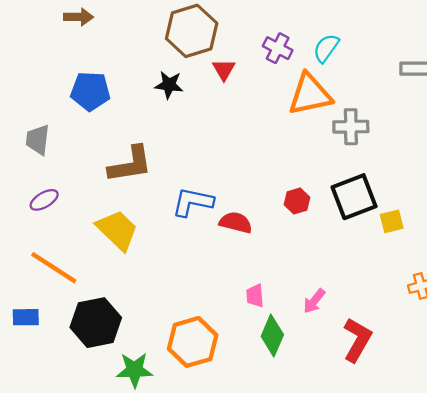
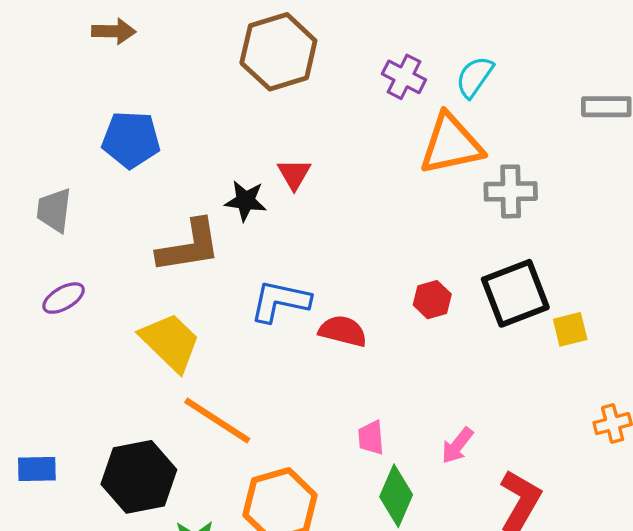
red triangle: (224, 70) -> (294, 174), moved
black star: (169, 85) -> (246, 201), moved
orange line: (54, 268) -> (217, 420), moved

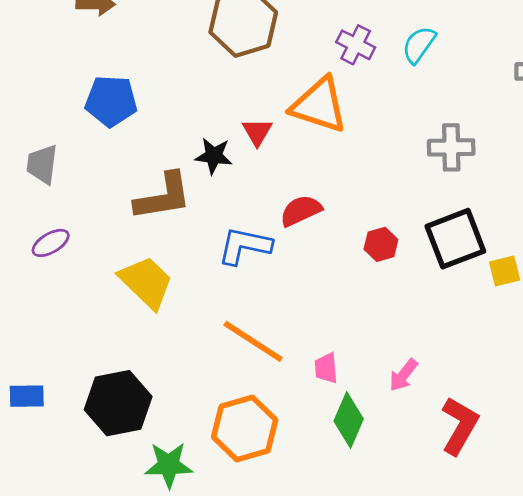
orange triangle: (451, 144) -> (319, 105), moved, turned 30
red semicircle: (343, 331) -> (301, 211), moved, turned -39
orange line: (217, 420) -> (253, 341), moved

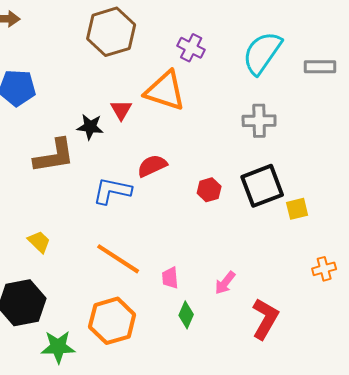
cyan semicircle: (419, 45) -> (262, 53), moved, size x1.6
yellow trapezoid: (146, 282) -> (39, 242), moved, size x0.6
green diamond: (349, 420) -> (186, 315), size x0.7

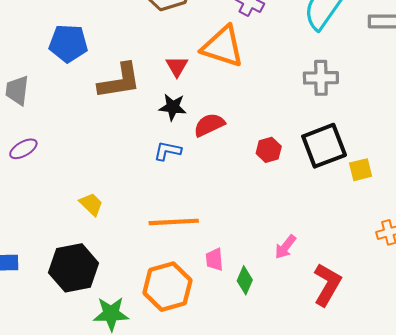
black star: (90, 127) -> (173, 107), moved
brown L-shape: (54, 156) -> (119, 81), moved
blue L-shape: (112, 191) -> (167, 151), size x0.7
orange line: (118, 259) -> (174, 222), turned -36
pink trapezoid: (170, 278) -> (214, 259), moved

